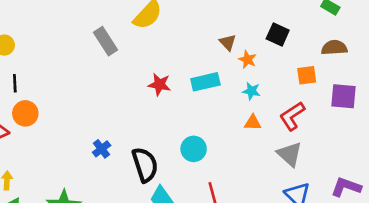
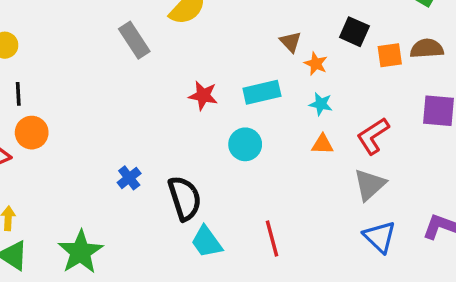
orange square: (307, 75) -> (390, 55), moved
cyan circle: (194, 149) -> (245, 144), moved
gray triangle: (290, 154) -> (370, 185), turned 36

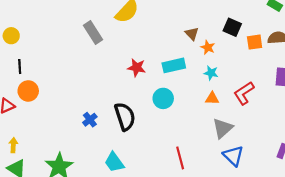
gray triangle: (370, 185) -> (223, 128), moved
black semicircle: (185, 198) -> (125, 116), moved
blue triangle: (380, 237) -> (233, 156), moved
cyan trapezoid: (207, 242) -> (114, 162), moved

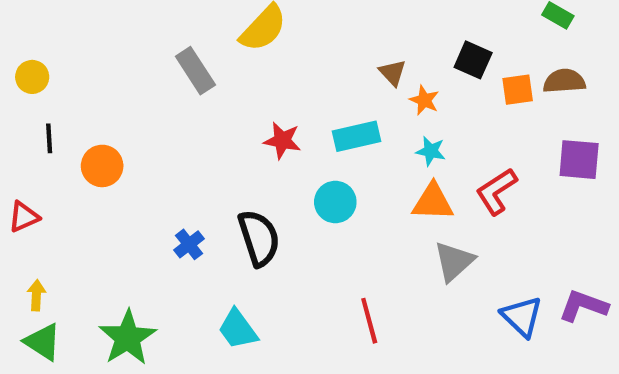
orange circle: (28, 91) -> (102, 166), moved
orange triangle: (212, 98) -> (433, 202), size x1.5
blue triangle: (233, 156) -> (522, 316), moved

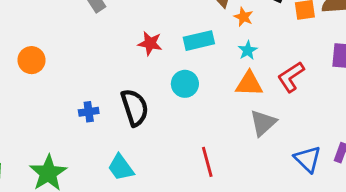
cyan star: (431, 151) -> (248, 50), turned 30
blue cross: (189, 244) -> (89, 112), turned 30

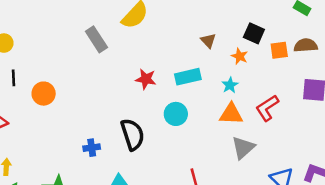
orange star: (243, 17) -> (240, 56), moved
blue cross: (89, 112) -> (92, 148), moved

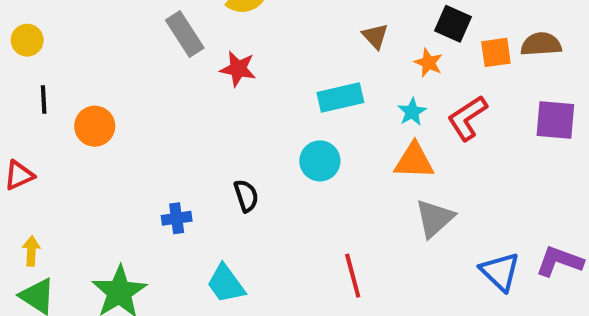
red star: (146, 79) -> (238, 69), moved
red L-shape: (267, 108) -> (467, 118), moved
black semicircle: (133, 134) -> (246, 196), size x0.6

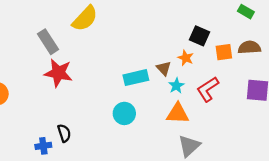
brown triangle: (375, 36) -> (164, 68), moved
red star: (238, 69) -> (58, 73), moved, size x1.4
black semicircle: (246, 196) -> (64, 133), moved

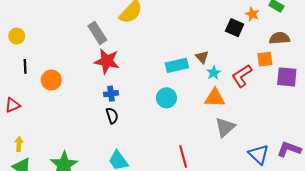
orange square: (224, 52) -> (265, 59), moved
orange star: (186, 58) -> (252, 14), moved
blue cross: (43, 146) -> (111, 94), moved

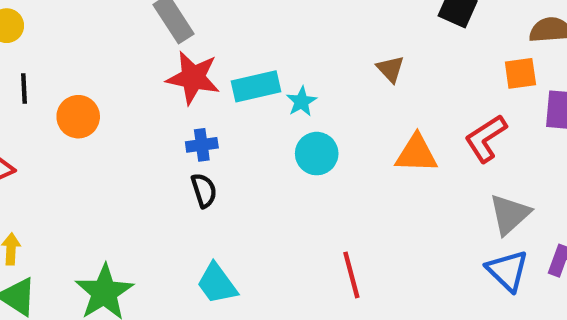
cyan rectangle: (177, 65) -> (256, 86), moved
cyan star: (214, 73) -> (301, 102), moved
red L-shape: (242, 76) -> (486, 138), moved
gray triangle: (225, 127) -> (510, 214), moved

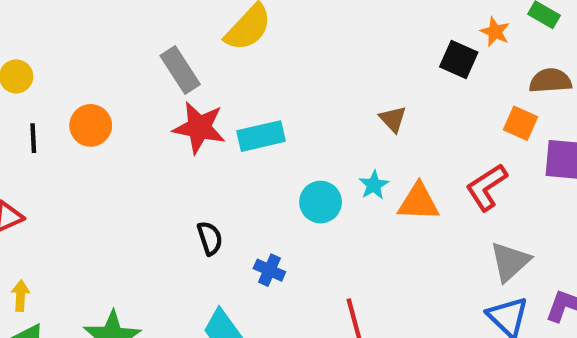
orange square: (520, 73) -> (521, 123), turned 32
cyan star: (301, 102) -> (374, 185), moved
orange circle: (78, 117) -> (91, 125), moved
blue cross: (202, 145) -> (269, 270), moved, turned 32

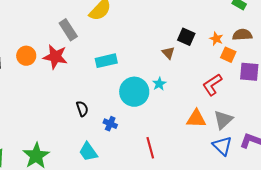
orange star: (495, 32) -> (216, 39), moved
black square: (459, 59) -> (186, 37), moved
red star: (199, 128) -> (55, 57), moved
cyan circle: (321, 202) -> (134, 92), size x1.5
orange triangle: (418, 202) -> (196, 119), moved

